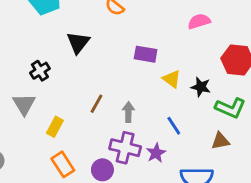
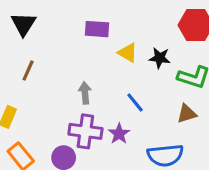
brown line: (96, 104) -> (28, 71), moved

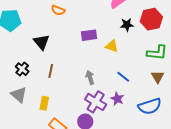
black star: (160, 58) -> (127, 25), moved
brown triangle: (187, 114) -> (158, 77), turned -32
purple cross: (85, 131) -> (96, 102), turned 35

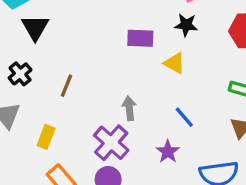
black star: (127, 25) -> (186, 25), moved
black triangle: (41, 42) -> (35, 28), moved
purple cross: (96, 102) -> (111, 143), moved

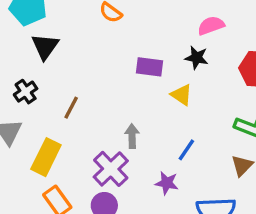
blue line: (184, 117) -> (186, 150), turned 70
yellow rectangle: (46, 137) -> (46, 157), size x1.5
purple star: (168, 152) -> (167, 183), turned -30

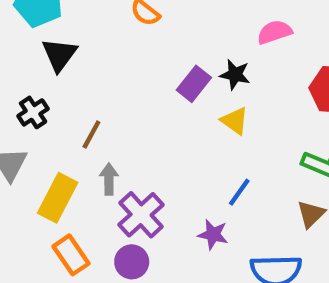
black star: (197, 58) -> (235, 75), moved
purple rectangle: (150, 67) -> (194, 84), turned -60
gray arrow: (132, 136) -> (109, 179), moved

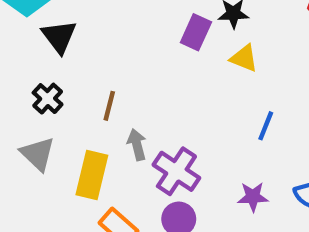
purple star: (213, 234) -> (253, 197), moved

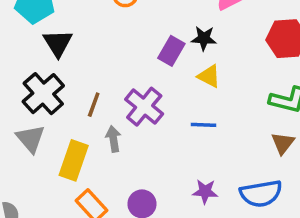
black cross: (48, 99) -> (43, 94), size x1.6
blue line: (266, 126) -> (204, 125), moved, turned 65
purple cross: (176, 171) -> (144, 107), moved

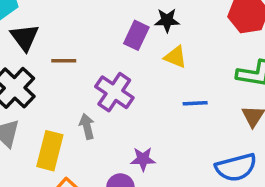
brown line: (94, 105) -> (64, 61), moved, turned 75
blue line: (204, 125) -> (195, 103), moved
purple star: (205, 191) -> (143, 159), moved

